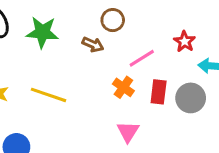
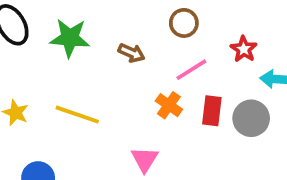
brown circle: (113, 20) -> (184, 23), moved
pink triangle: (128, 132) -> (145, 159), moved

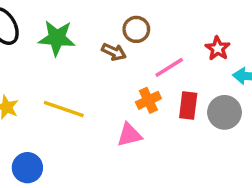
brown circle: (184, 23) -> (136, 29), moved
orange cross: (169, 105) -> (148, 100), turned 30
pink triangle: (145, 159) -> (129, 135), moved, turned 44

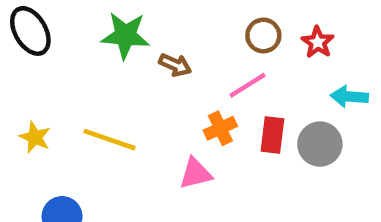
brown circle: (136, 29) -> (263, 35), moved
green star: (57, 38) -> (125, 35), moved
red star: (218, 48) -> (318, 42), moved

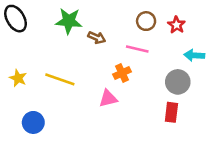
pink line: (248, 85) -> (137, 49), turned 45
red rectangle: (272, 135) -> (171, 112), moved

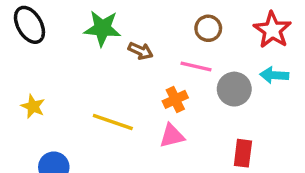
red star: (176, 25) -> (272, 30), moved, size x1.5
yellow line: (60, 79) -> (113, 122), moved
gray circle: (178, 82) -> (234, 89), moved
pink triangle: (108, 98) -> (172, 136), moved

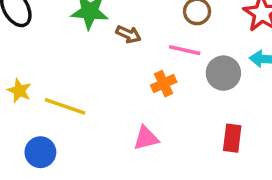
yellow line: (113, 122) -> (65, 106), moved
pink triangle: (172, 136) -> (146, 138), moved

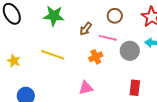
brown arrow: (128, 34) -> (86, 29), moved, turned 104
yellow line: (65, 106) -> (53, 55), moved

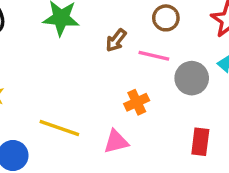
yellow line: (53, 55) -> (59, 128), moved
orange cross: (96, 57) -> (137, 102), moved

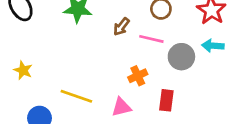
red rectangle: (200, 142) -> (166, 100), moved

